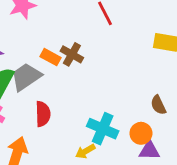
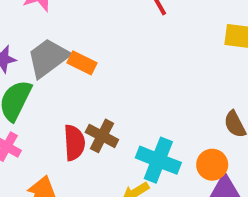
brown cross: (72, 54) -> (102, 136), moved
gray trapezoid: (26, 77) -> (48, 58), moved

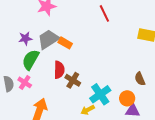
red semicircle: (74, 143) -> (59, 70), moved
cyan cross: (158, 160) -> (100, 94), turned 30

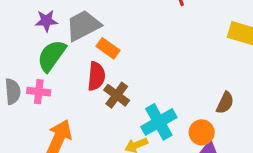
orange rectangle: (65, 43) -> (108, 48), moved
brown semicircle: (140, 79) -> (225, 103), turned -136
pink cross: (25, 82) -> (39, 92), turned -32

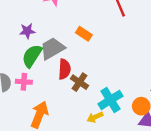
gray trapezoid: (83, 26) -> (52, 48), moved
orange rectangle: (108, 48) -> (84, 34), moved

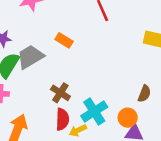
red semicircle: (64, 69) -> (62, 119), moved

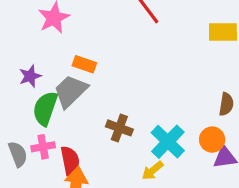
orange rectangle: (64, 40) -> (84, 64), moved
red semicircle: (62, 119) -> (70, 161), moved

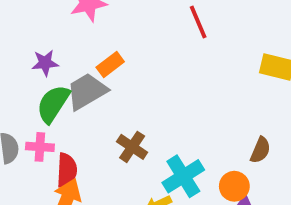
orange rectangle: (84, 64) -> (110, 65), turned -70

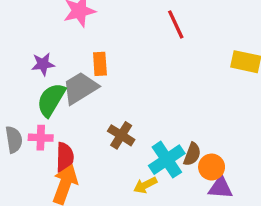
orange rectangle: (110, 65) -> (100, 64), turned -55
brown semicircle: (260, 150) -> (192, 154), moved

